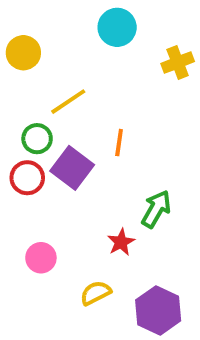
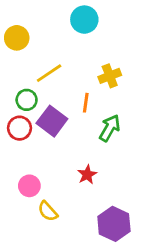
yellow cross: (178, 62) -> (110, 76), moved
green arrow: (156, 209) -> (110, 128), moved
yellow semicircle: (96, 293) -> (48, 211), moved, turned -105

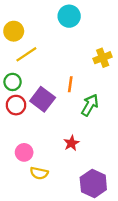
yellow line: (49, 73) -> (26, 54), moved
yellow cross: (110, 76) -> (103, 58), moved
green circle: (27, 100) -> (13, 82), moved
yellow semicircle: (48, 211) -> (39, 173), turned -36

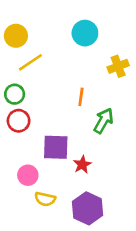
cyan circle: (69, 16) -> (85, 33), moved
purple square: (43, 99) -> (56, 147), moved, turned -35
purple hexagon: (93, 184) -> (88, 208), moved

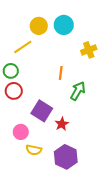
yellow circle: (16, 36) -> (39, 26), moved
purple square: (56, 147) -> (42, 111), turned 30

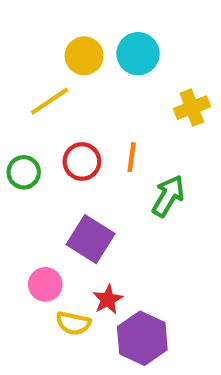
green circle: (11, 71) -> (24, 172), moved
red circle: (14, 91) -> (82, 161), moved
red star: (62, 124) -> (108, 299), moved

